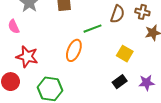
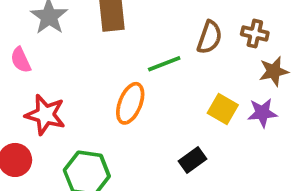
black rectangle: (120, 82) -> (193, 160), moved
purple star: (147, 83) -> (262, 113), moved

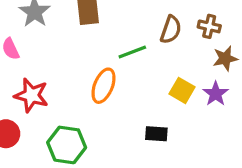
purple star: (262, 113) -> (216, 94), turned -30
black rectangle: (193, 160) -> (156, 134), turned 40

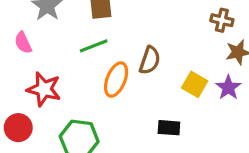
brown semicircle: (171, 30) -> (150, 60), moved
green line: (132, 52) -> (94, 46), moved

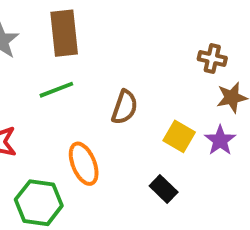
orange ellipse: (116, 80) -> (84, 164), moved, turned -44
black rectangle: (169, 128) -> (164, 189), moved, turned 40

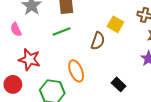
yellow square: (179, 136) -> (115, 24), moved

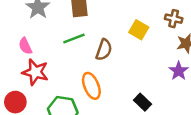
pink semicircle: (16, 29) -> (25, 46), moved
brown semicircle: (98, 41) -> (104, 50), moved

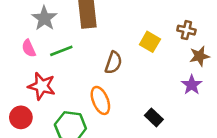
green line: (74, 38) -> (61, 51), moved
pink semicircle: (25, 46) -> (29, 48), moved

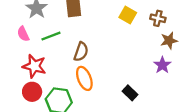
yellow square: (150, 42) -> (128, 15), moved
brown semicircle: (113, 63) -> (81, 52), moved
red circle: (21, 117) -> (32, 92), moved

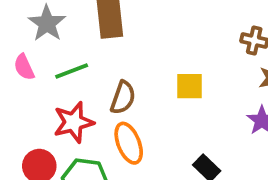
yellow square: (128, 15) -> (190, 86), moved, turned -30
red star: (34, 66) -> (74, 122), moved, turned -30

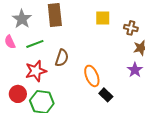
yellow square: (190, 86) -> (103, 18), moved
orange ellipse: (129, 143) -> (92, 76), moved

